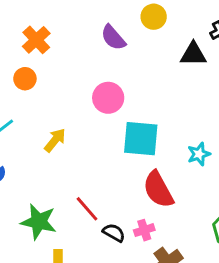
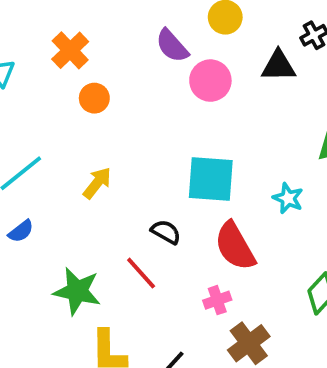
orange circle: (25, 79) -> (94, 98), moved
pink circle: (108, 98) -> (210, 81), moved
cyan star: (199, 154) -> (288, 198), turned -30
black semicircle: (114, 233) -> (166, 232), moved

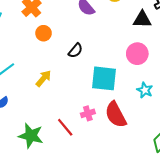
pink circle: (210, 81) -> (137, 54), moved
black semicircle: (166, 232) -> (75, 51), moved, turned 98
pink cross: (217, 300) -> (88, 113), moved

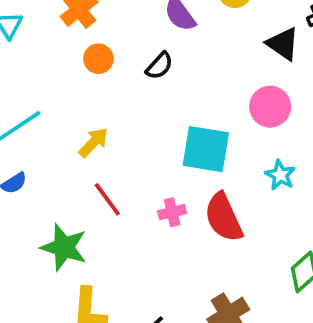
black triangle: (142, 19) -> (283, 44), turned 30
black semicircle: (75, 51) -> (159, 66), moved
red line: (65, 127) -> (107, 199), moved

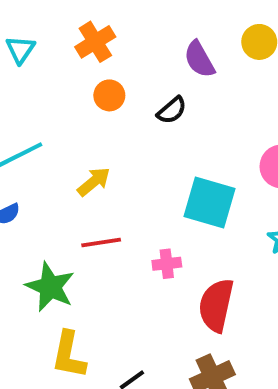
red line: (107, 199) -> (101, 243), turned -69
red semicircle: (224, 217) -> (216, 305), moved, turned 30

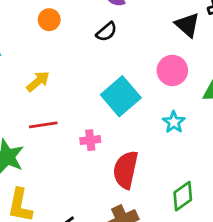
black semicircle: (172, 110) -> (106, 32), moved
cyan square: (210, 202) -> (121, 96), turned 33

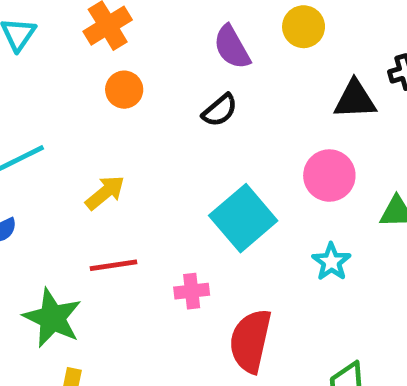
black triangle: (187, 25) -> (355, 100), turned -44

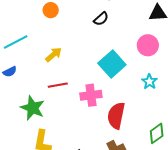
orange circle: (124, 90) -> (51, 10), moved
pink cross: (192, 291) -> (91, 95), size x1.5

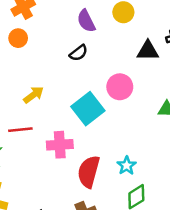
pink circle: (148, 45) -> (120, 87), moved
yellow arrow: (54, 55) -> (33, 95), moved
cyan star: (149, 82) -> (127, 166), moved

